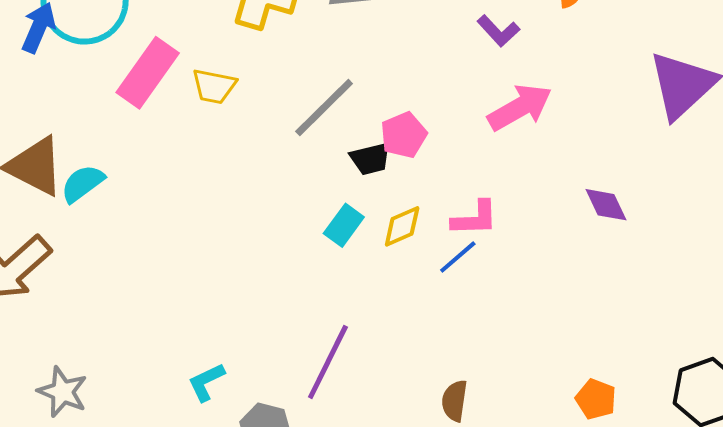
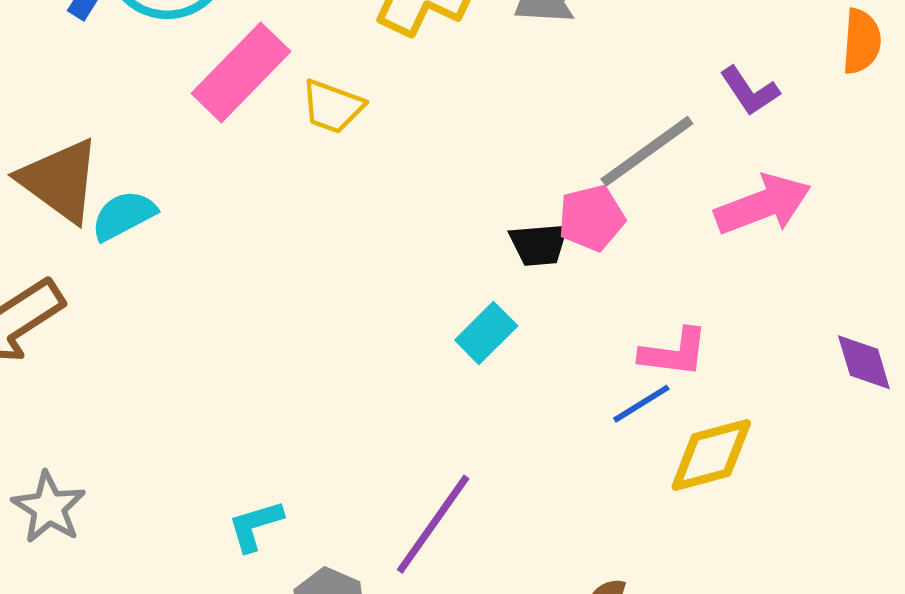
gray line: (324, 107) -> (647, 151), moved
yellow diamond: (402, 226) -> (711, 455), moved, size x1.4

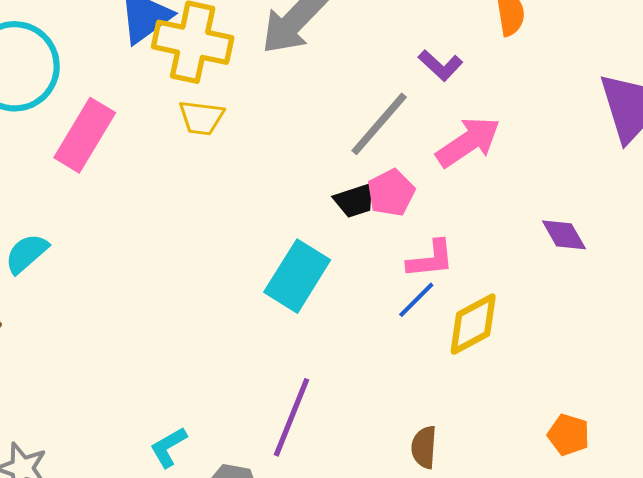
yellow trapezoid: (332, 107) -> (201, 118), moved
pink pentagon: (591, 218) -> (391, 193), moved
black trapezoid: (539, 244) -> (355, 200), moved
cyan rectangle: (486, 333) -> (297, 276), size x1.6

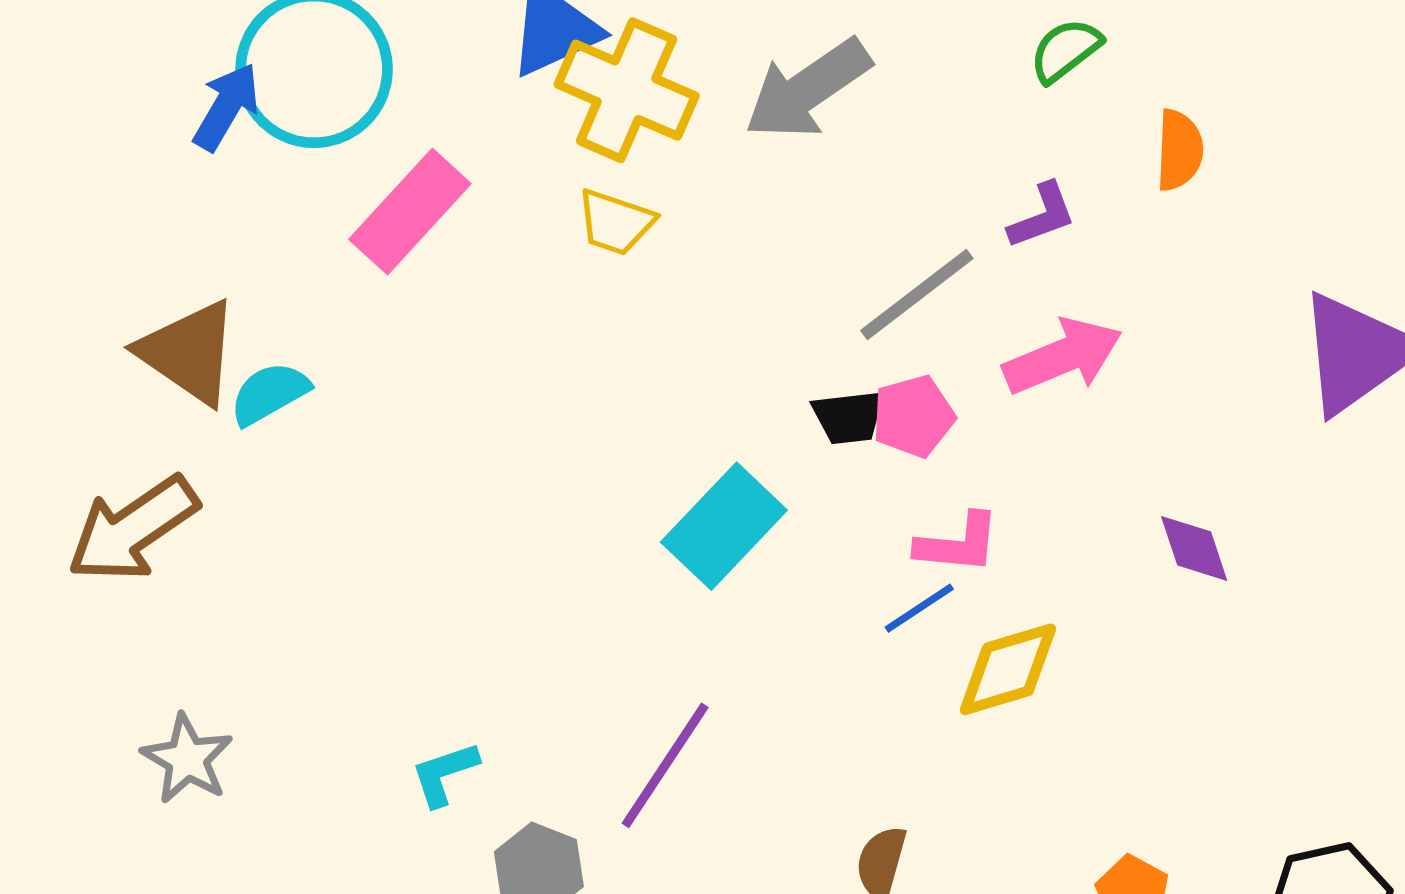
purple L-shape: (440, 65) -> (1042, 216), turned -75

